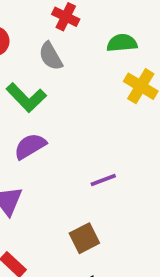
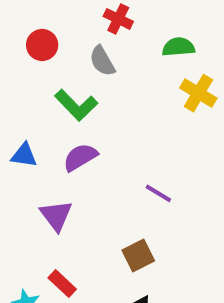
purple line: (103, 180) -> (158, 193), turned 52

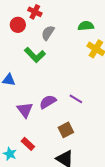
red cross: (118, 19) -> (35, 12), moved
gray semicircle: (102, 61) -> (48, 33), turned 63
purple semicircle: (80, 157) -> (48, 102), moved

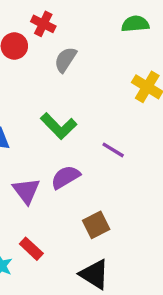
green semicircle: (86, 26) -> (135, 24), moved
green L-shape: (35, 55) -> (59, 126), moved
purple line: (76, 99) -> (113, 150), moved

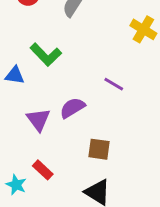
green L-shape: (59, 126) -> (46, 55), moved
brown square: (96, 225) -> (99, 149), turned 35

